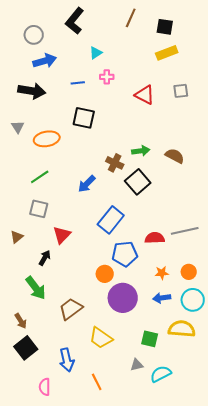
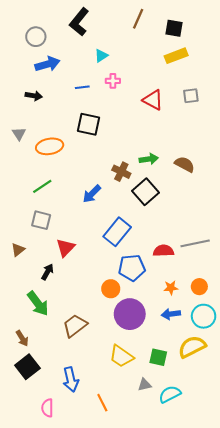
black arrow: (32, 91) -> (34, 96), size x0.6
yellow semicircle: (182, 329) -> (192, 347), turned -32
yellow trapezoid: (101, 338) -> (121, 356), moved

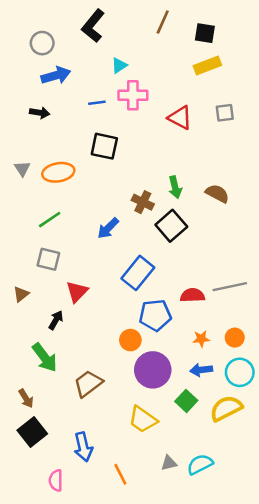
pink cross: (113, 81) -> (133, 95), size x1.6
gray triangle: (19, 134) -> (22, 169), moved
green arrow: (149, 159) -> (175, 187), turned 84
green square: (158, 357) -> (186, 401), moved, turned 30
gray triangle: (144, 385) -> (169, 463), moved

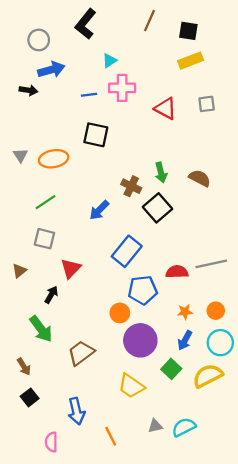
black arrow: (40, 113) -> (28, 90), moved
blue arrow: (201, 370) -> (185, 340), turned -54
black square: (32, 432) -> (30, 397), size x0.7

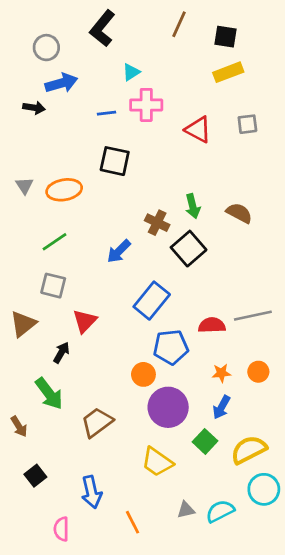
brown triangle: (19, 271) -> (23, 324), size x1.5
cyan circle: (220, 343) -> (264, 489), moved
brown arrow: (24, 367) -> (19, 426), moved

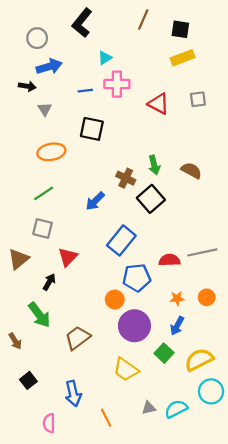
gray triangle: (24, 186) -> (45, 109), moved

